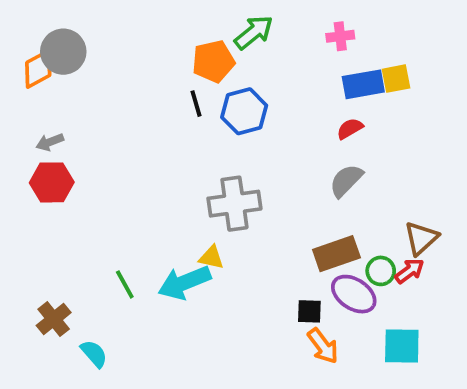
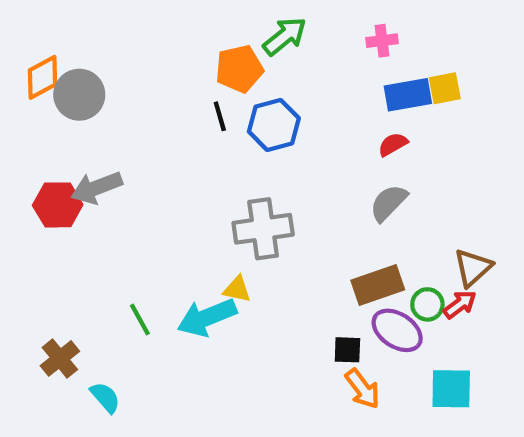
gray circle: (63, 52) -> (79, 95), moved
gray arrow: (50, 142) -> (97, 188), moved, size x1.6

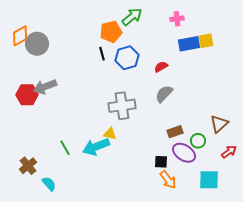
red semicircle: (393, 144) -> (161, 67), moved
gray semicircle: (388, 203) -> (164, 94), moved
brown rectangle: (378, 285) -> (175, 132), size x0.7
red arrow: (460, 304) -> (229, 152), moved

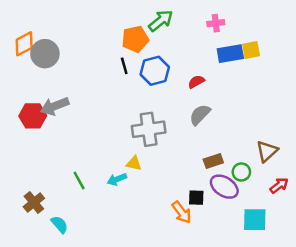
cyan arrow: (96, 147) -> (117, 179), size x0.6
orange arrow: (168, 180) -> (182, 212), moved

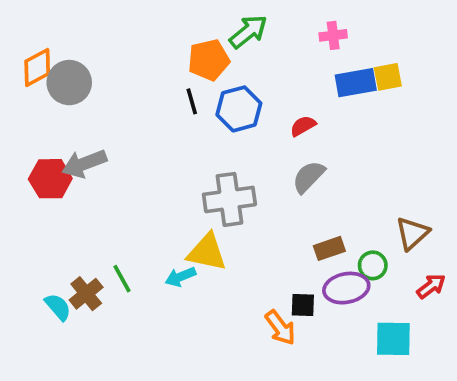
yellow triangle: (134, 163) -> (207, 252), size x1.6
purple ellipse: (224, 187) -> (346, 288), turned -44
brown cross: (34, 202) -> (86, 294), moved
cyan semicircle: (60, 224) -> (58, 307), moved

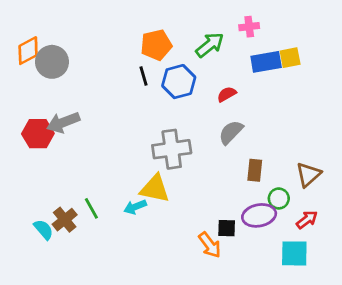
green arrow: (248, 32) -> (210, 45), moved
brown rectangle: (329, 248) -> (255, 170), moved, turned -65
red arrow: (431, 286) -> (307, 220), moved

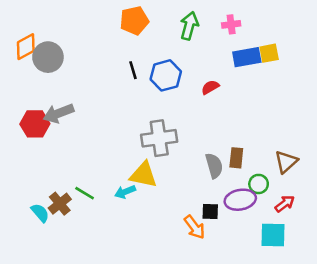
orange pentagon: (156, 45) -> (134, 20), moved
green arrow: (210, 45) -> (189, 26), moved, turned -36
gray semicircle: (231, 132) -> (214, 166), moved, turned 120
green line: (91, 208) -> (85, 193), turned -30

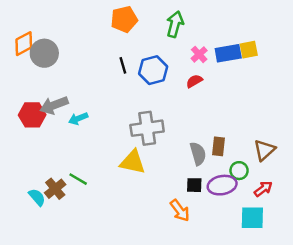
pink cross: (231, 24) -> (199, 54), moved, turned -35
cyan arrow: (125, 192) -> (78, 119), moved
black square: (210, 211) -> (194, 185), moved

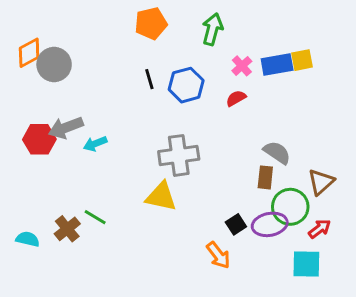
gray semicircle: (198, 154) -> (277, 153), moved, turned -40
green circle: (239, 171) -> (290, 207), size x1.6
black square: (194, 185) -> (236, 224), turned -35
cyan semicircle: (37, 197) -> (28, 239), moved, turned -36

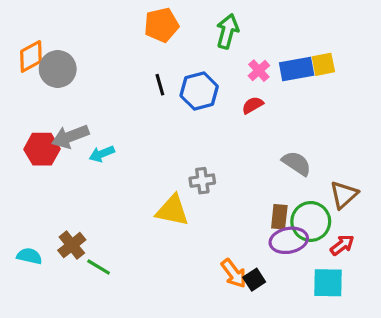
gray cross: (179, 155) -> (202, 181), moved, size x0.6
brown rectangle: (265, 177) -> (279, 217), moved
green line: (95, 217) -> (99, 267), moved
black square: (236, 224) -> (254, 280), moved

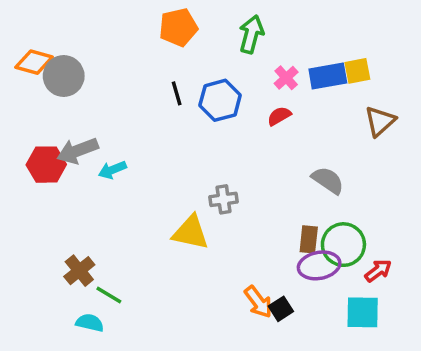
orange diamond: (31, 56) -> (34, 62), turned 44
brown triangle: (344, 195) -> (380, 121), moved
cyan semicircle: (29, 256) -> (90, 323), moved

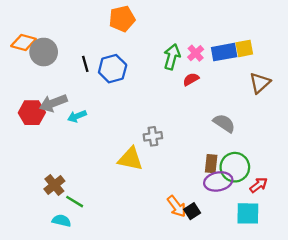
green arrow: (251, 34) -> (172, 57), moved
black line: (177, 93) -> (85, 64), moved
blue hexagon: (220, 100) -> (113, 69), moved

